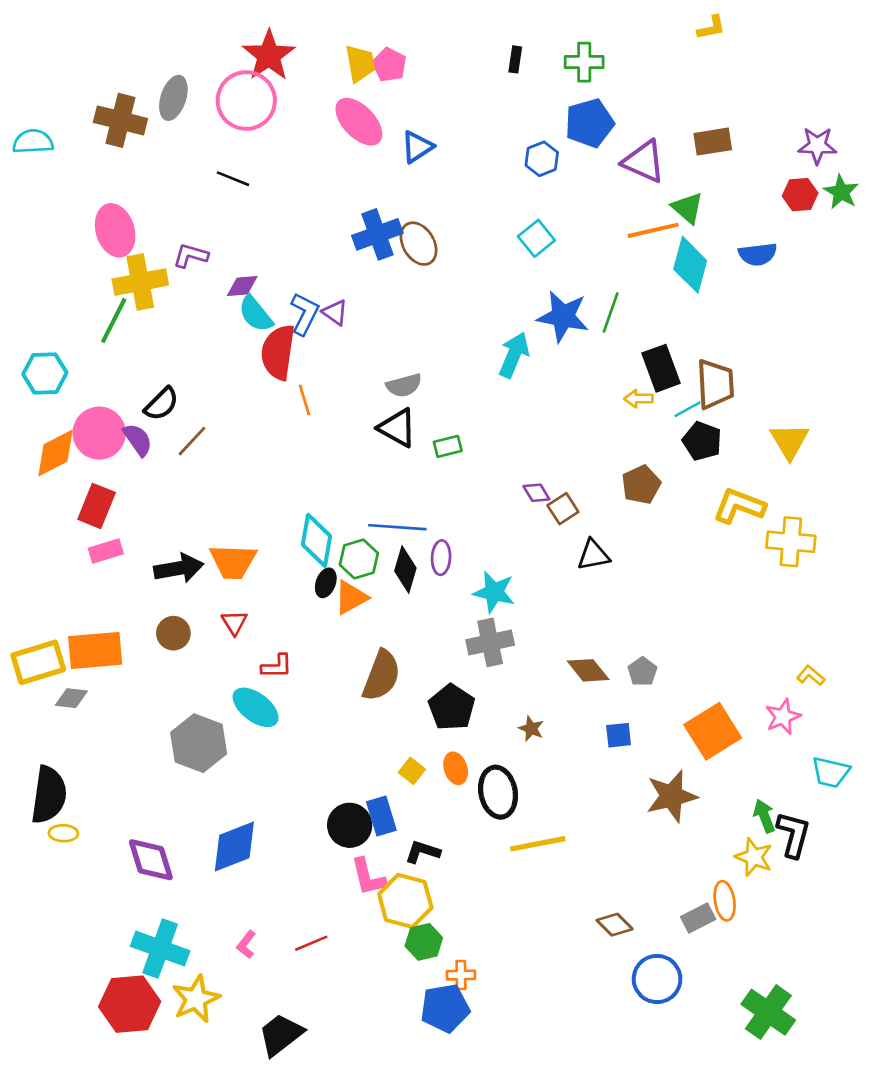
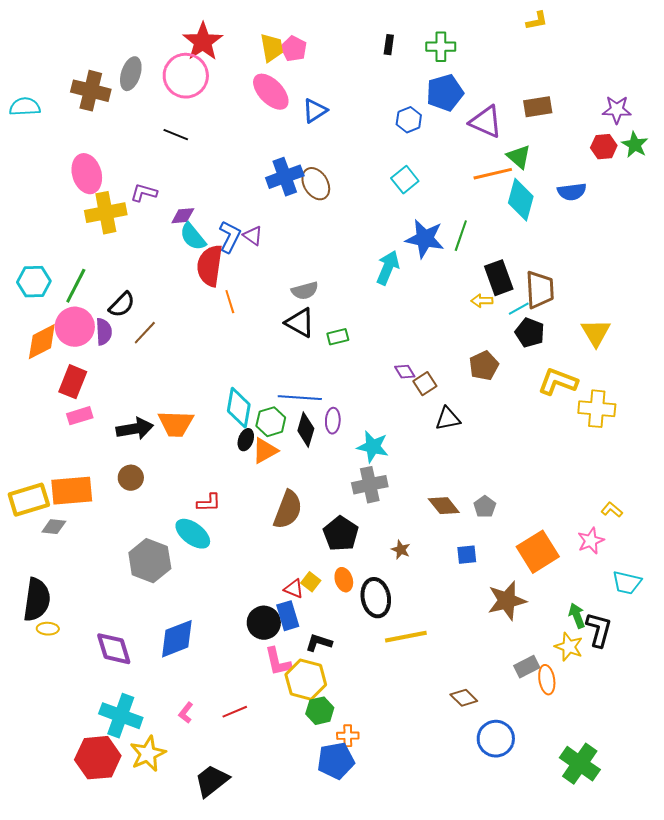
green line: (114, 320) -> (76, 286), moved
purple semicircle: (138, 440) -> (104, 332), turned 32
red triangle: (234, 623) -> (294, 589), moved, turned -35
gray rectangle: (698, 918) -> (527, 667), moved

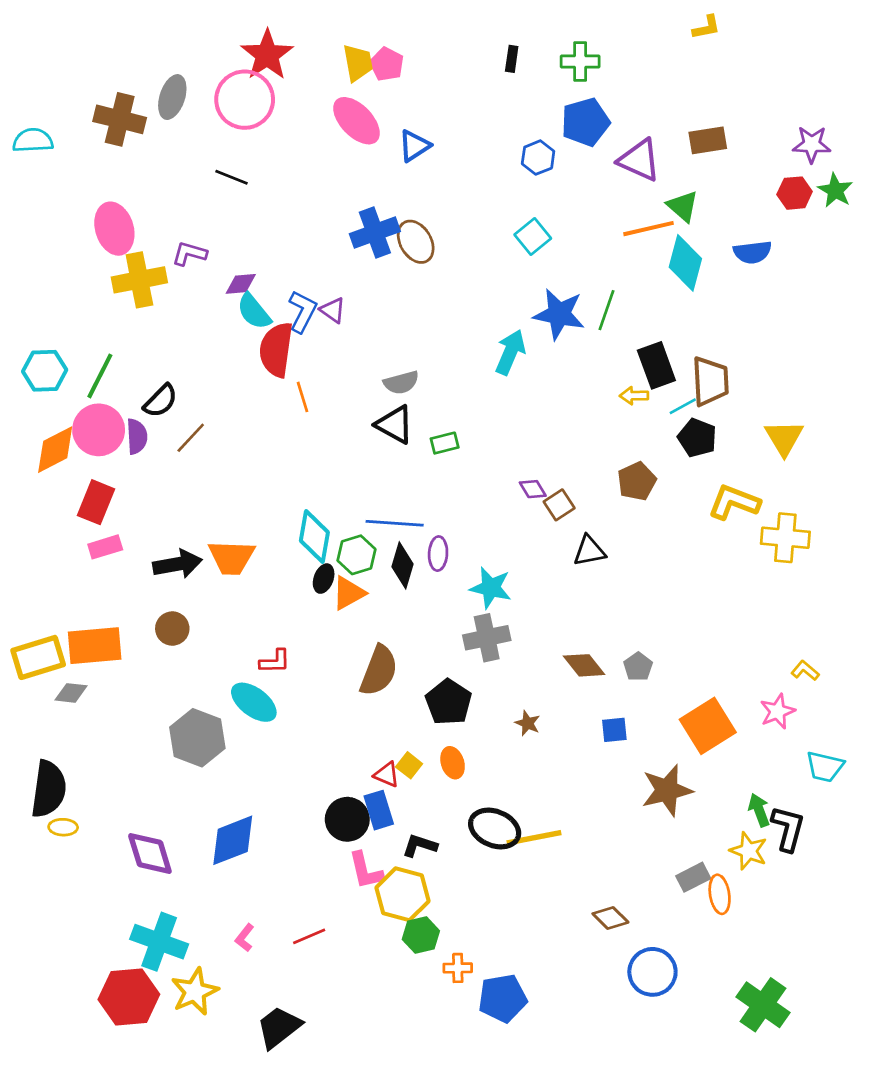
black ellipse: (376, 598) -> (495, 828), moved, turned -57
blue pentagon: (336, 761) -> (503, 998), moved

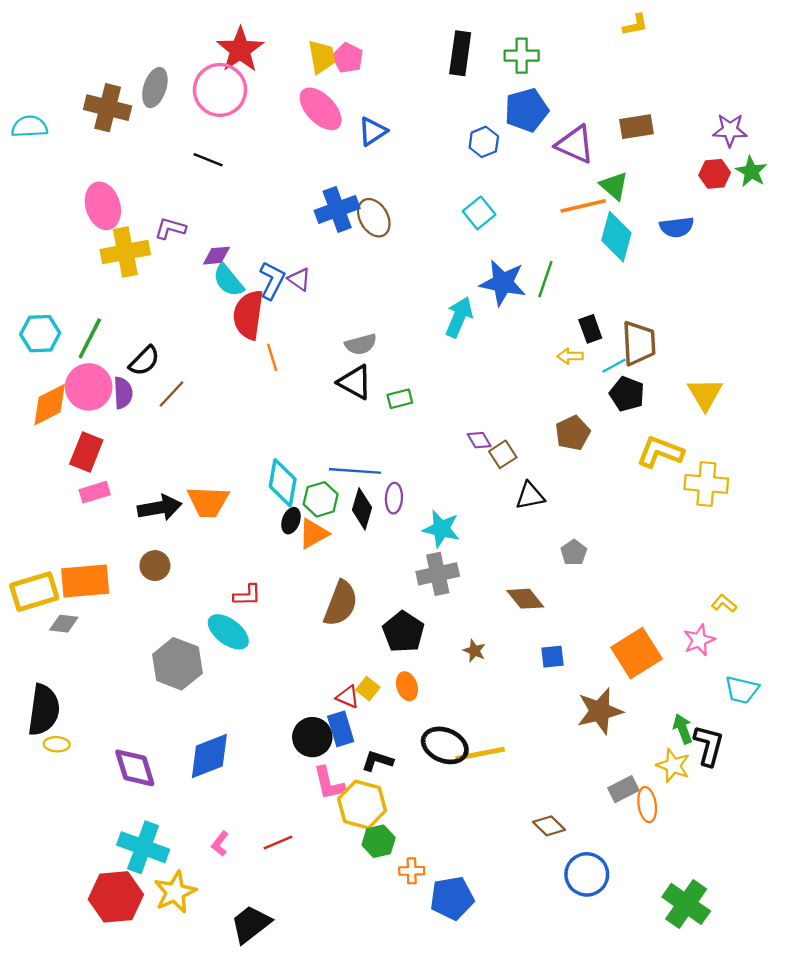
black rectangle: (512, 59) -> (460, 53), size x1.8
black rectangle: (656, 365) -> (590, 329), size x0.7
gray pentagon: (638, 667) -> (574, 553), moved

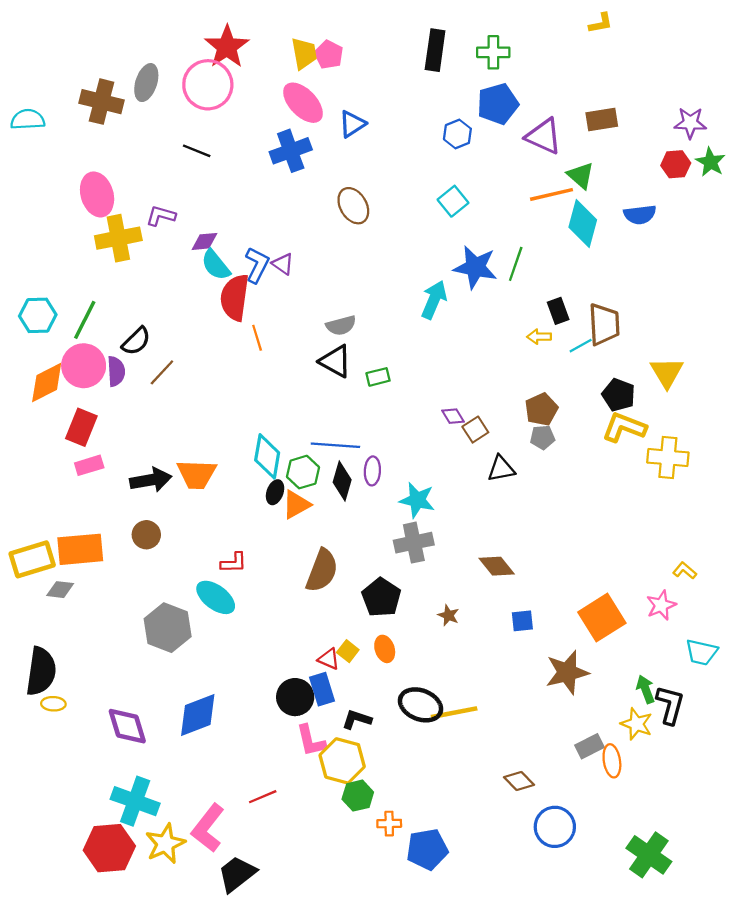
blue cross: (337, 209) -> (291, 151), moved
black pentagon: (627, 394) -> (619, 395), moved
gray pentagon: (574, 553) -> (543, 437), moved, turned 30
pink L-shape: (220, 844) -> (208, 828), moved, size x2.0

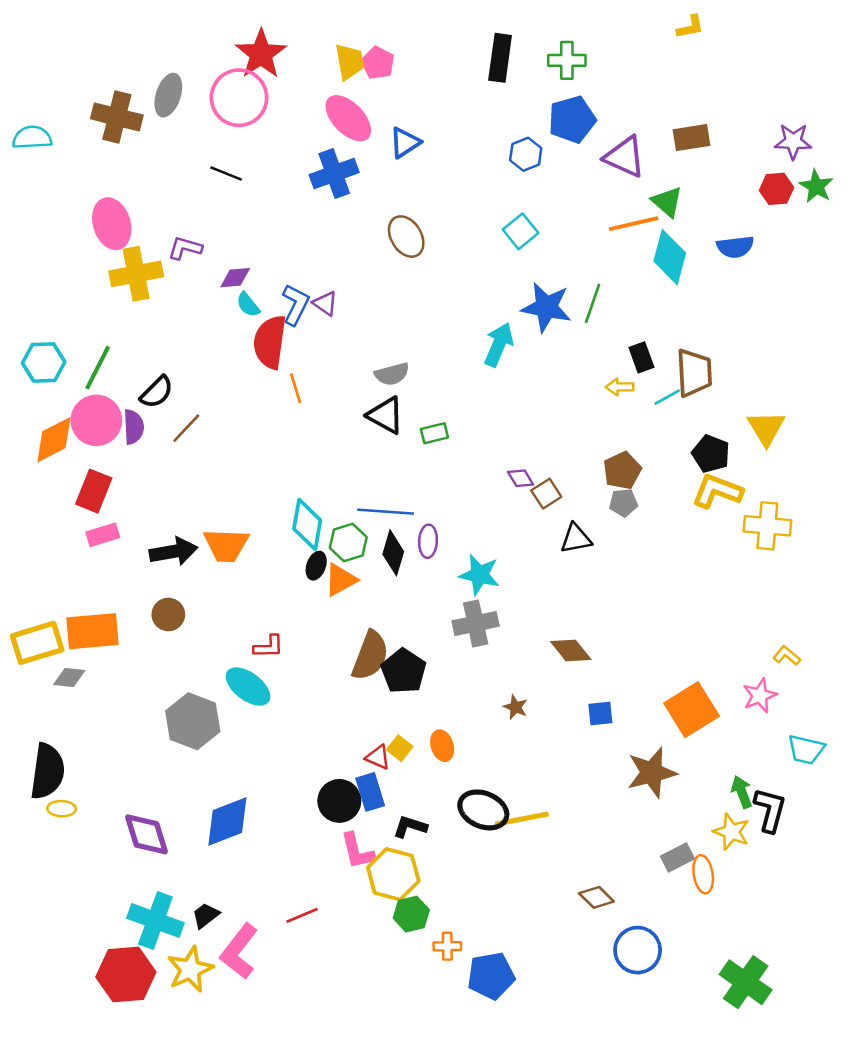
cyan semicircle: (216, 265) -> (248, 305), size x0.7
black pentagon: (381, 597) -> (404, 671), moved
black trapezoid: (237, 874) -> (206, 915), moved, size x0.6

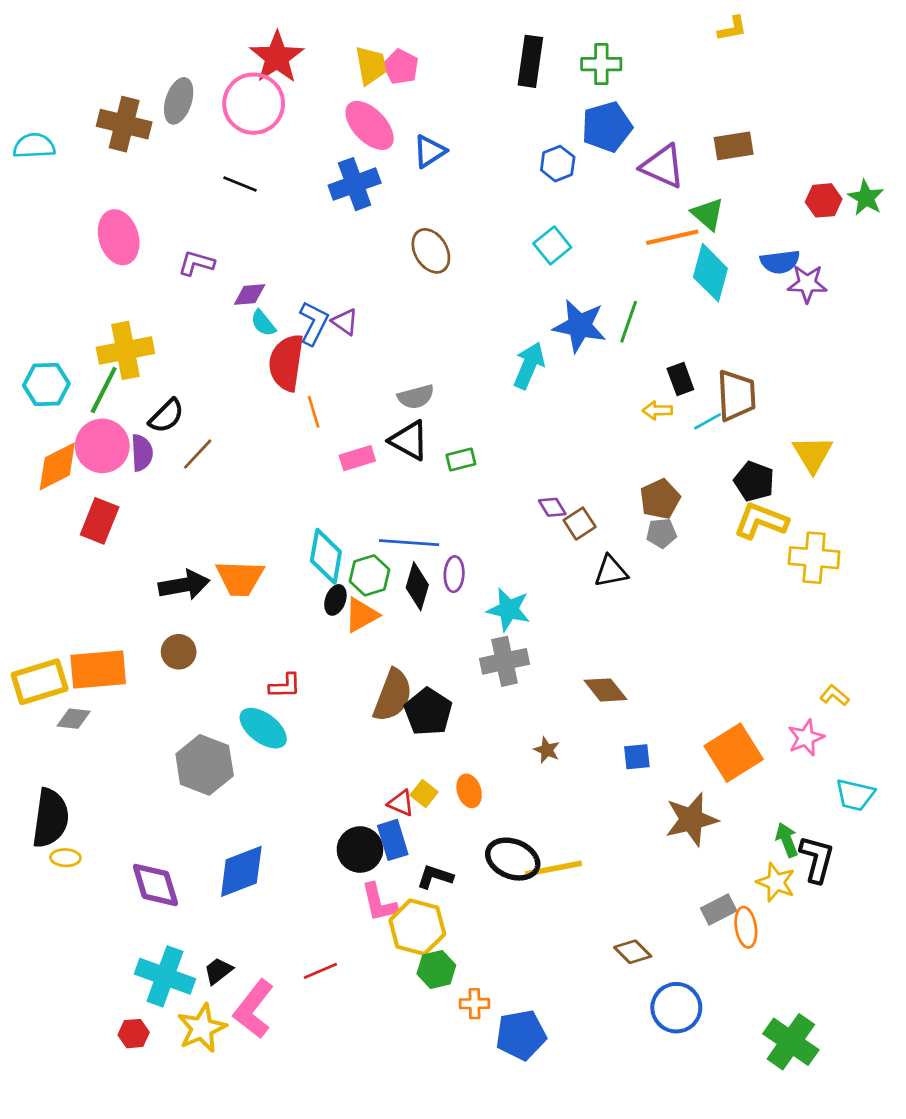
purple star: (793, 141) -> (807, 284), moved
yellow cross: (136, 274) -> (125, 350), moved
pink rectangle: (103, 535) -> (357, 458), moved
red hexagon: (126, 974) -> (134, 1034), size x0.5

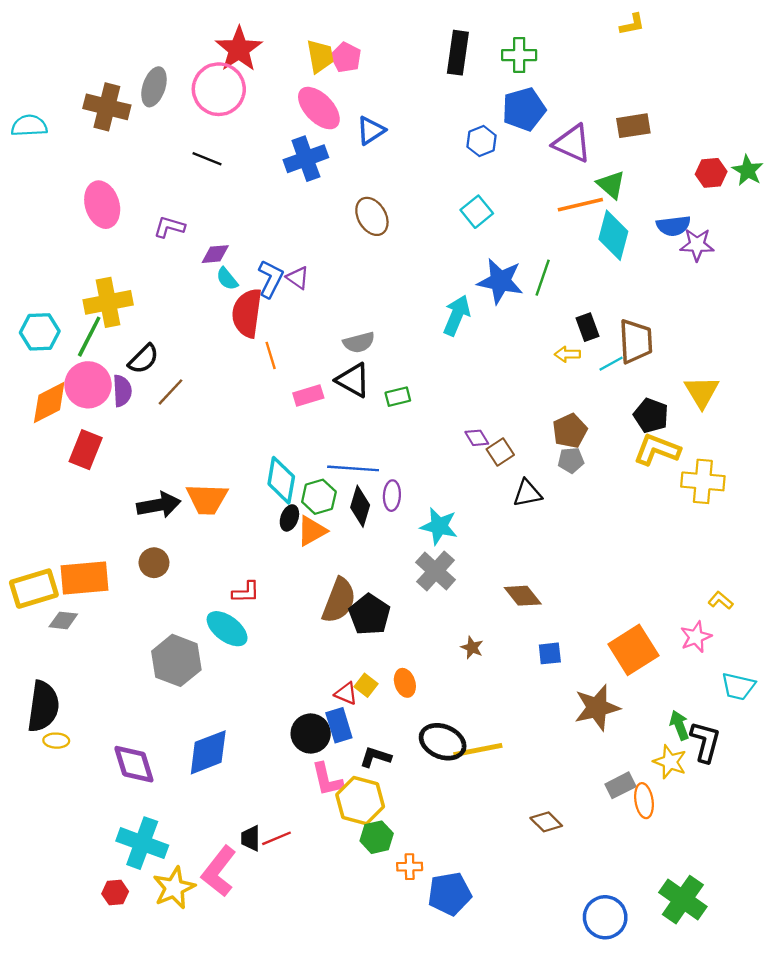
gray cross: (505, 661) -> (436, 571), turned -36
black trapezoid: (218, 971) -> (251, 838), moved, turned -52
blue circle: (676, 1008) -> (605, 917), moved

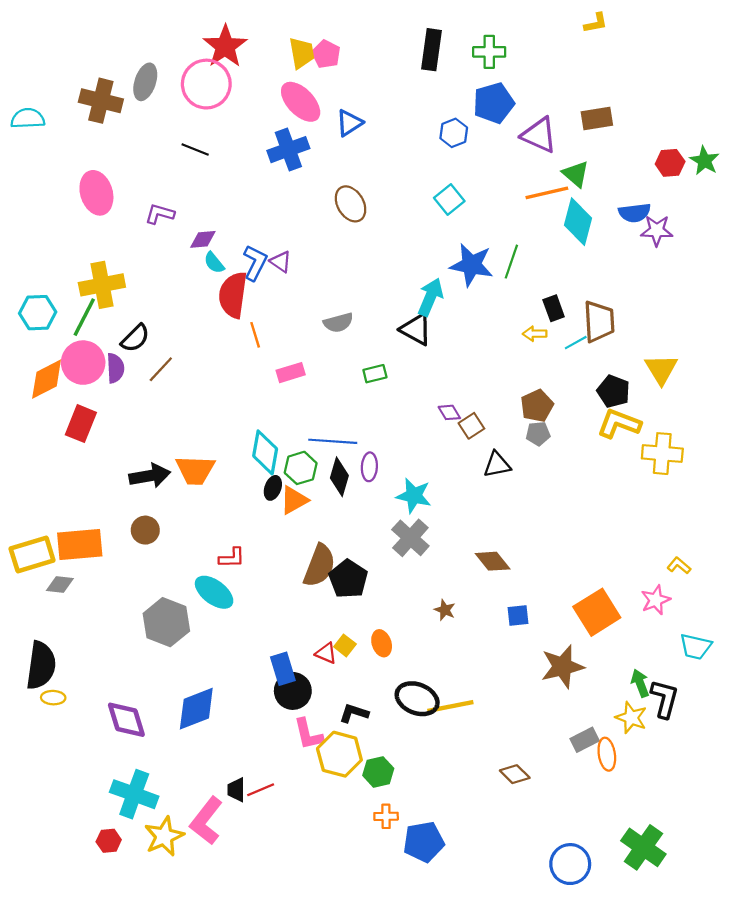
black triangle: (353, 380) -> (416, 329), moved
blue rectangle: (339, 725) -> (283, 669), moved
green hexagon: (377, 837) -> (378, 772), moved

